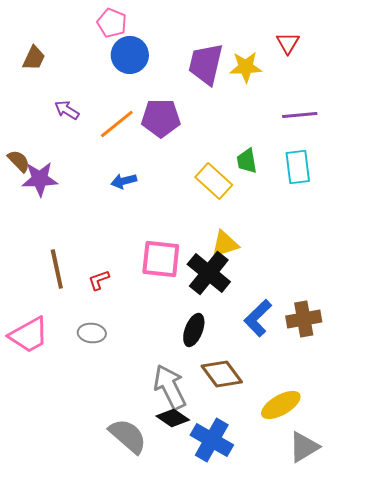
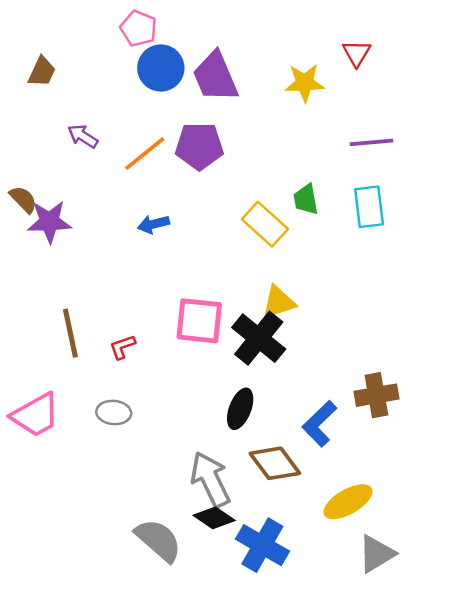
purple trapezoid: (206, 64) -> (215, 77), moved, turned -36
blue L-shape: (258, 318) -> (319, 424), moved

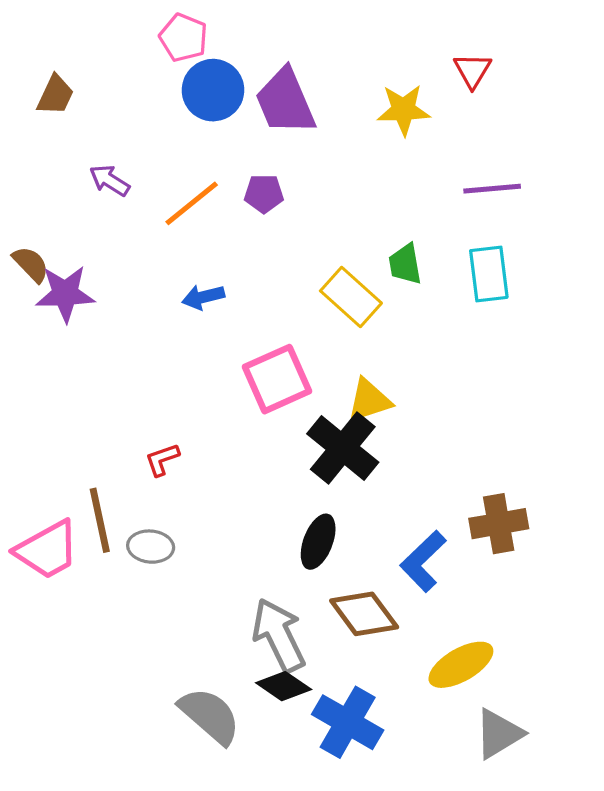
purple pentagon: (199, 146) -> (264, 194), size x0.6
pink square: (199, 321) -> (277, 379), moved, turned -30
brown line: (70, 333) -> (100, 520), moved

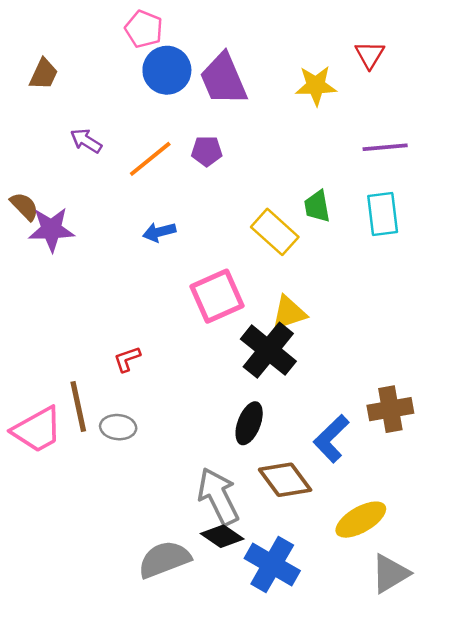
gray semicircle: (210, 716) -> (164, 559), turned -62

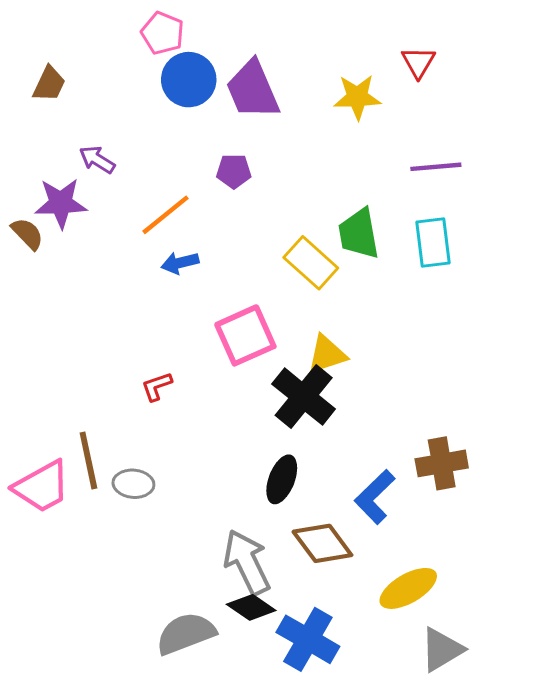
orange line: (150, 159) -> (165, 215), moved
green trapezoid: (317, 206) -> (359, 234), size x1.4
purple star: (51, 229) -> (61, 203), moved
red L-shape: (127, 359) -> (157, 386), moved

